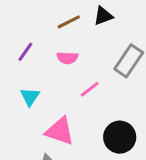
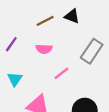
black triangle: (103, 16) -> (72, 16), turned 42

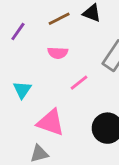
purple line: (11, 44) -> (18, 32), moved

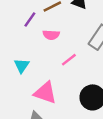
purple line: (18, 32) -> (30, 19), moved

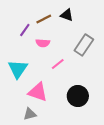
cyan triangle: (22, 66) -> (18, 69), size x1.5

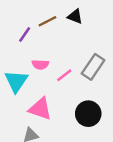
pink semicircle: (43, 43) -> (40, 64), moved
gray rectangle: (84, 45) -> (93, 67), moved

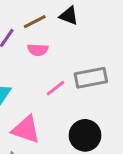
pink semicircle: (40, 64) -> (38, 50), moved
gray rectangle: (93, 67) -> (91, 78), turned 45

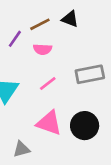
pink line: (55, 88) -> (48, 83), moved
pink triangle: (26, 129) -> (49, 123), moved

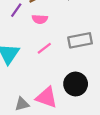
pink triangle: (49, 123) -> (47, 97), moved

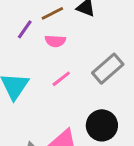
gray rectangle: (80, 40) -> (108, 69), turned -30

